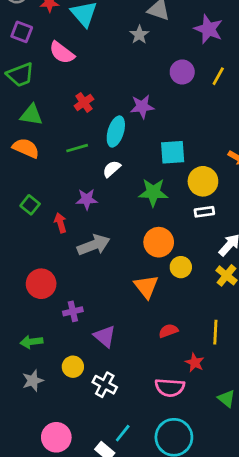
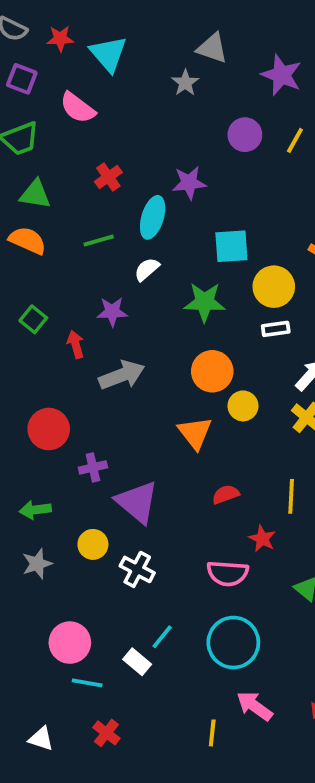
purple triangle: (105, 336) -> (137, 502), size x1.4

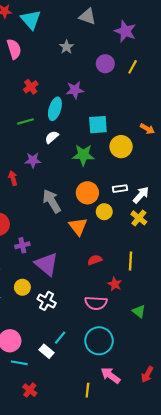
gray star: (185, 83) -> (66, 47), moved
pink semicircle: (78, 108) -> (14, 49), turned -144
white rectangle: (276, 329) -> (120, 189), moved
gray arrow: (122, 375) -> (52, 201), moved, turned -100

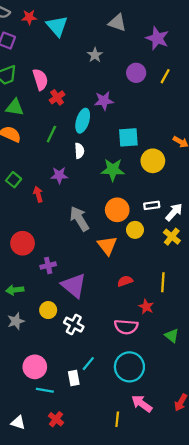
pink semicircle: (14, 49) -> (40, 79), moved
green line: (26, 121) -> (51, 134), turned -49
white semicircle: (52, 137) -> (79, 151), turned 128
white rectangle: (47, 351) -> (74, 378), turned 40

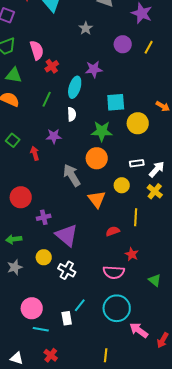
orange circle: (117, 210) -> (97, 158), moved
yellow line: (163, 282) -> (136, 217), moved
pink arrow: (142, 404) -> (139, 330), moved

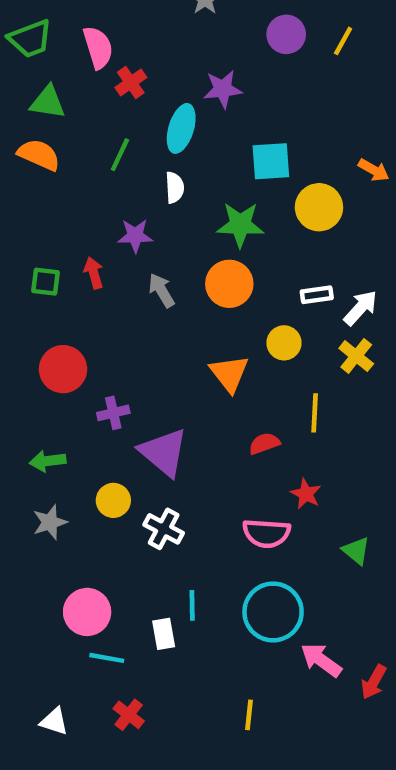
green square: (13, 140) -> (46, 282), moved, turned -32
gray arrow: (72, 175) -> (161, 290), moved, size x0.7
cyan line: (80, 305) -> (192, 605), turned -40

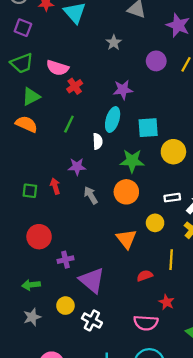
pink semicircle: (98, 47) -> (57, 68), turned 125
green triangle: (48, 102) -> (31, 97), turned -36
cyan ellipse: (181, 128) -> (113, 120), moved

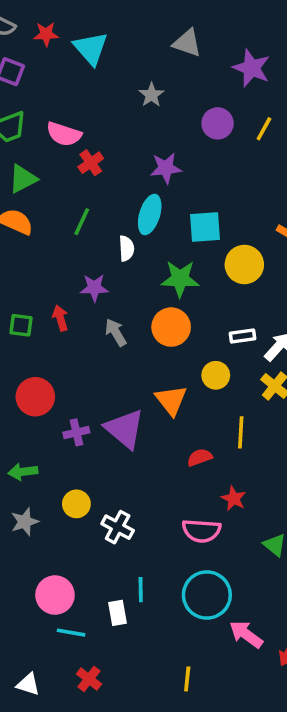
purple triangle: (92, 280) -> (125, 429), moved

